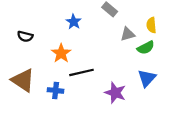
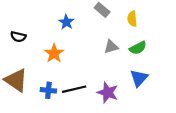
yellow semicircle: (151, 25) -> (132, 19), moved
gray triangle: (128, 34) -> (111, 47), moved
black line: (81, 72) -> (74, 89), moved

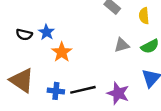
blue star: (66, 22) -> (46, 32), moved

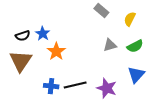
yellow semicircle: (144, 16) -> (130, 19), turned 32
black semicircle: (24, 35) -> (23, 36), turned -32
brown triangle: (22, 80) -> (21, 61), moved, turned 30

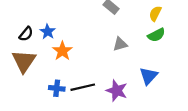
yellow semicircle: (130, 19) -> (155, 13), moved
black semicircle: (23, 36) -> (26, 34), turned -32
green semicircle: (135, 46) -> (156, 35), moved

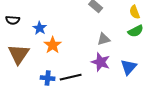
yellow semicircle: (155, 13) -> (135, 12), turned -48
black semicircle: (26, 34) -> (13, 20), moved, turned 56
purple star: (117, 91) -> (101, 62), moved

